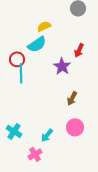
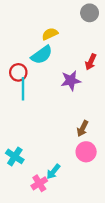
purple star: (62, 66) -> (71, 81), turned 30
brown arrow: (72, 98) -> (83, 128), moved
cyan arrow: (47, 135) -> (53, 172), moved

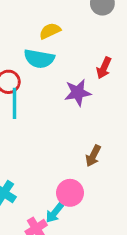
cyan semicircle: (42, 55) -> (39, 59), turned 45
pink circle: (86, 152) -> (70, 193), moved

